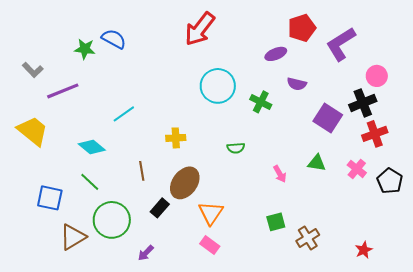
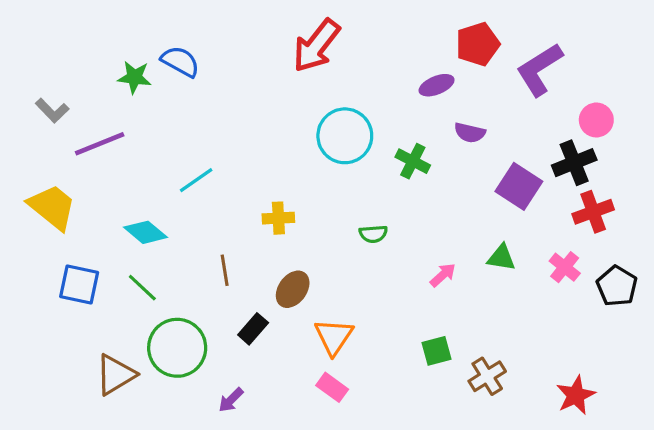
pink arrow: (280, 174) -> (443, 275), turned -102
brown ellipse: (185, 183) -> (293, 289), size x0.7
blue square: (50, 198) -> (79, 284), moved
red star: (364, 250) -> (576, 395), size x1.4

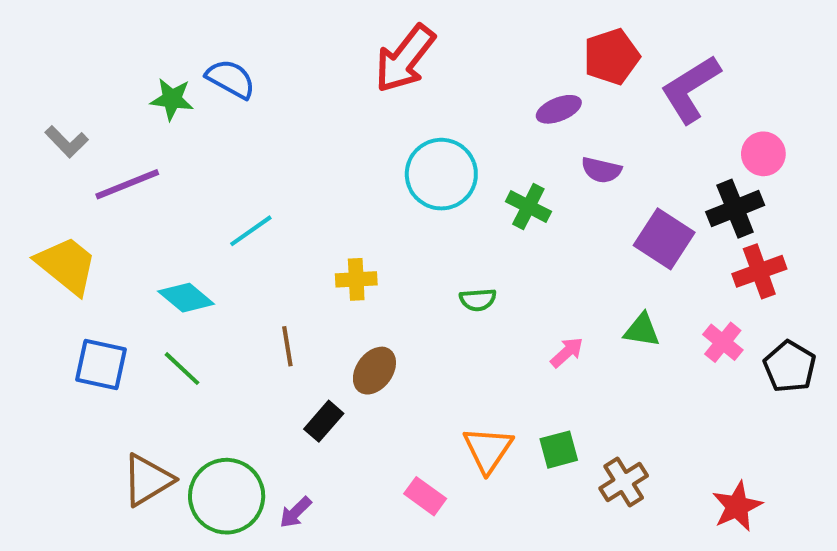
orange triangle: (334, 337) -> (488, 450), moved
green circle: (177, 348) -> (227, 496), moved

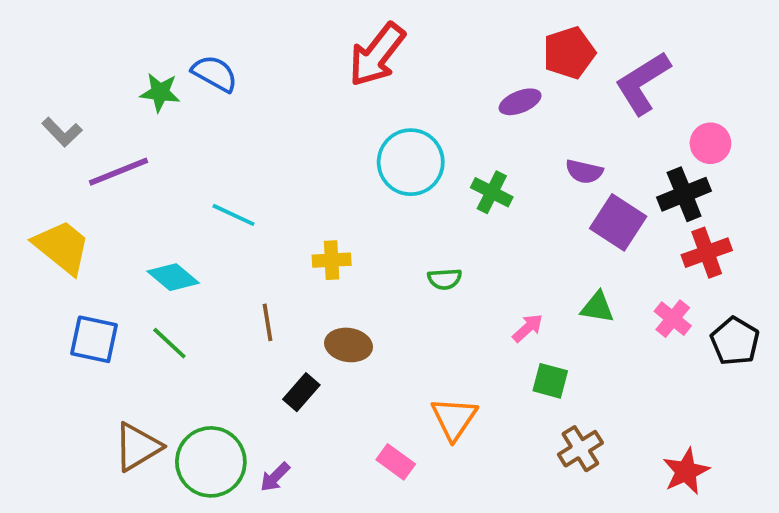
purple semicircle: (601, 170) -> (584, 172), moved
cyan line: (251, 231) -> (234, 215), turned 60
brown ellipse: (374, 371) -> (349, 345), turned 63
green square: (559, 450) -> (550, 381), moved, turned 30

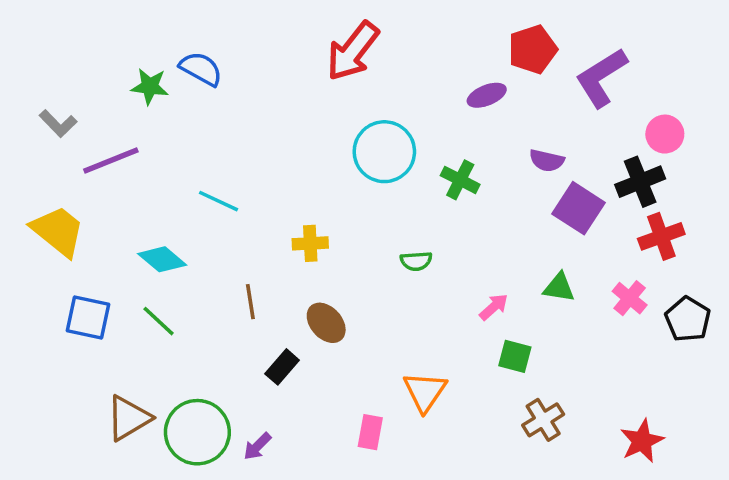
brown ellipse: (349, 345) -> (326, 323), turned 39
pink rectangle: (396, 462) -> (370, 432), turned 64

